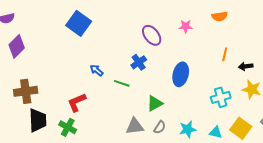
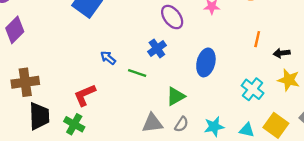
cyan cross: (221, 97) -> (253, 89), turned -36

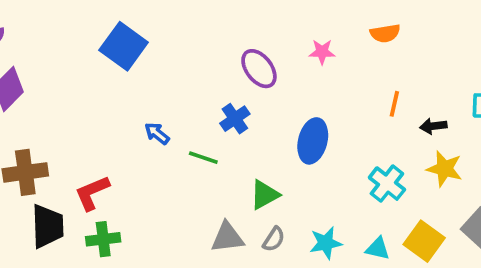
red L-shape: (85, 95) -> (92, 193), moved
green cross: (74, 124) -> (103, 239), turned -36

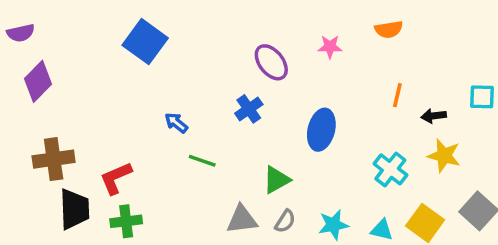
green line: (203, 158) -> (202, 161), moved

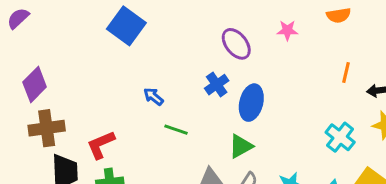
purple semicircle: (21, 33) -> (18, 18), turned 150
purple diamond: (38, 81) -> (35, 85), moved
blue ellipse: (321, 130) -> (251, 103), moved

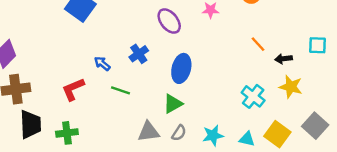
orange line: (346, 72) -> (258, 44), turned -56
blue cross: (217, 85) -> (139, 54), moved
red L-shape: (101, 145) -> (73, 89), moved

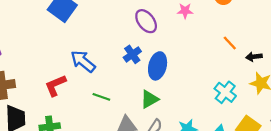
blue cross: (139, 54) -> (132, 54), moved
blue arrow: (102, 64) -> (83, 61), size x1.6
green line: (120, 90) -> (101, 97), moved

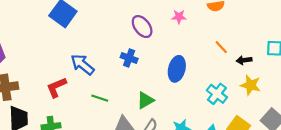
blue cross: (132, 54) -> (129, 58), turned -35
blue ellipse: (158, 66) -> (177, 69), moved

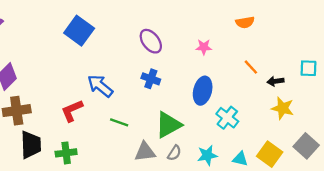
pink star: (179, 17) -> (204, 47), moved
purple ellipse: (142, 27) -> (151, 41), moved
cyan cross: (217, 94) -> (227, 118), moved
green triangle: (145, 100) -> (168, 125), size x1.4

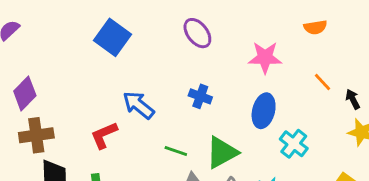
purple ellipse: (151, 41) -> (197, 33), moved
pink star: (204, 47) -> (265, 58), size x1.6
black arrow: (276, 81) -> (353, 99), turned 70
green line: (119, 122) -> (176, 151), moved

